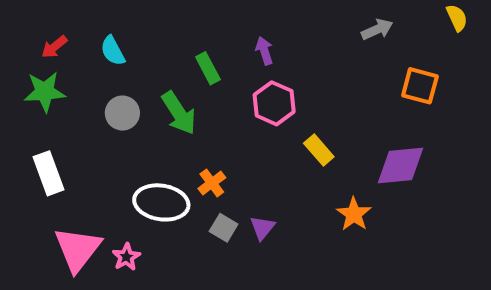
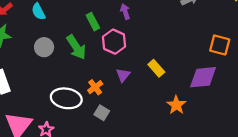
orange square: (420, 86) -> (220, 45), moved
pink hexagon: (274, 103) -> (114, 42), moved
purple triangle: (262, 228) -> (123, 75), moved

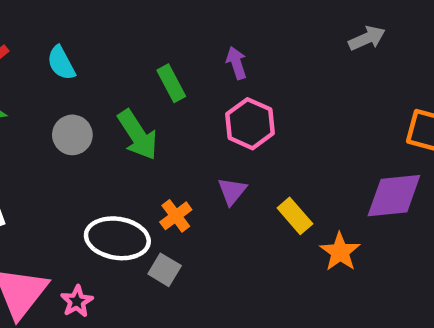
pink hexagon: (114, 42) -> (250, 124), moved
yellow rectangle: (156, 68) -> (295, 216), moved
gray square: (102, 113) -> (165, 270), moved

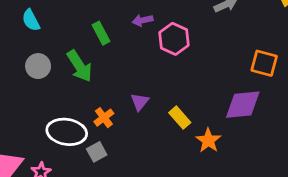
purple arrow: (237, 63) -> (143, 20), turned -84
pink hexagon: (250, 124) -> (174, 39), moved
gray square: (165, 270) -> (97, 152), turned 30

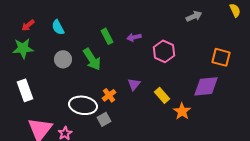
purple arrow: (143, 20) -> (134, 37), moved
pink hexagon: (174, 39) -> (164, 51), moved

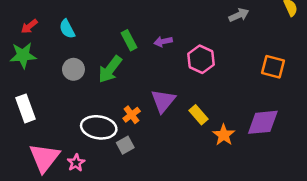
green arrow: (92, 59) -> (110, 69), turned 70
purple triangle: (134, 84) -> (163, 101), size x1.5
purple diamond: (206, 86) -> (263, 122), moved

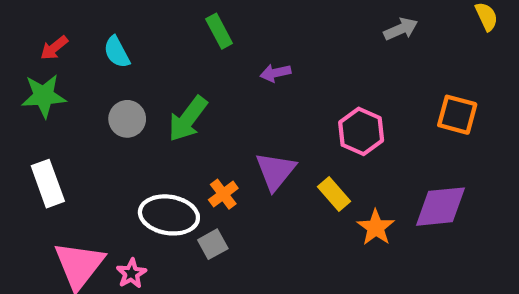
green rectangle: (129, 40) -> (219, 31), moved
pink hexagon: (201, 59) -> (361, 131), moved

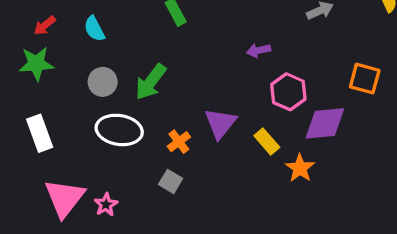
purple arrow: (275, 73) -> (259, 50), moved
purple diamond: (440, 207) -> (325, 123), moved
white ellipse: (169, 215) -> (119, 130), moved
gray square: (213, 244) -> (171, 181), turned -30

